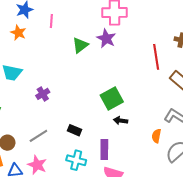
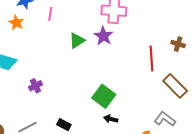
green square: (112, 99) -> (104, 96), turned -30

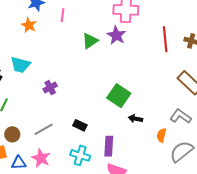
red line: (152, 59) -> (165, 39), moved
black arrow: (111, 119) -> (135, 119), moved

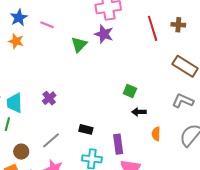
pink line: (62, 15) -> (47, 25), turned -64
cyan trapezoid: (20, 65) -> (15, 103), moved, turned 85
green square: (119, 96) -> (130, 91), moved, size x0.6
orange semicircle: (161, 135) -> (156, 134), moved

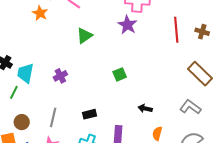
green triangle: (79, 45) -> (85, 36), moved
green square: (130, 91) -> (120, 74), moved, turned 32
black rectangle: (86, 129) -> (90, 114), turned -40
gray line: (51, 140) -> (53, 117), turned -48

